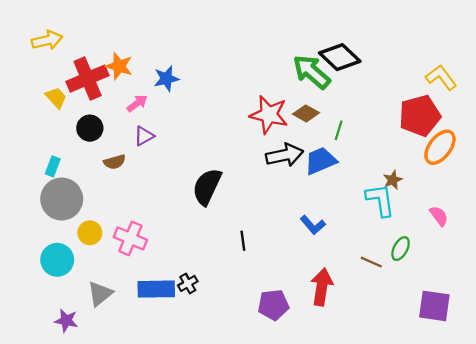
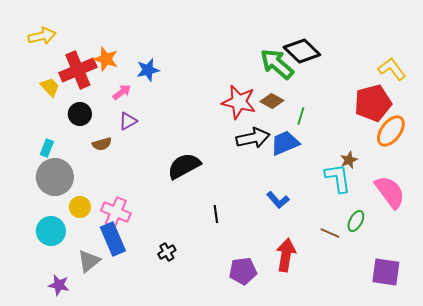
black semicircle: (207, 187) -> (184, 166), turned 36
pink semicircle: (439, 216) -> (390, 192), size x1.8
blue rectangle: (156, 289) -> (113, 239), moved, turned 68

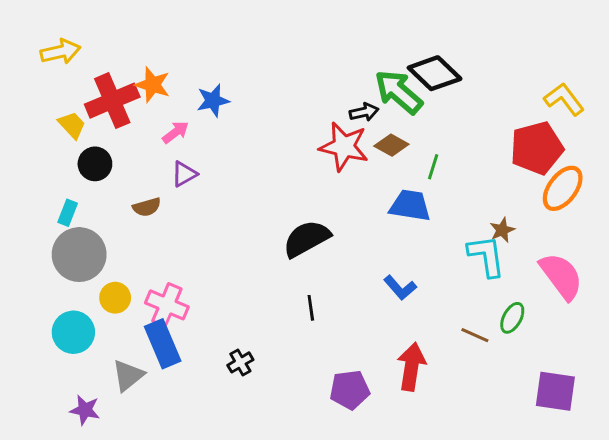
black circle: (80, 114) -> (95, 164), moved
black arrow: (253, 138) -> (364, 112), moved, size x0.6
blue trapezoid: (285, 143) -> (410, 206), turned 32
black semicircle: (184, 166) -> (307, 239), moved

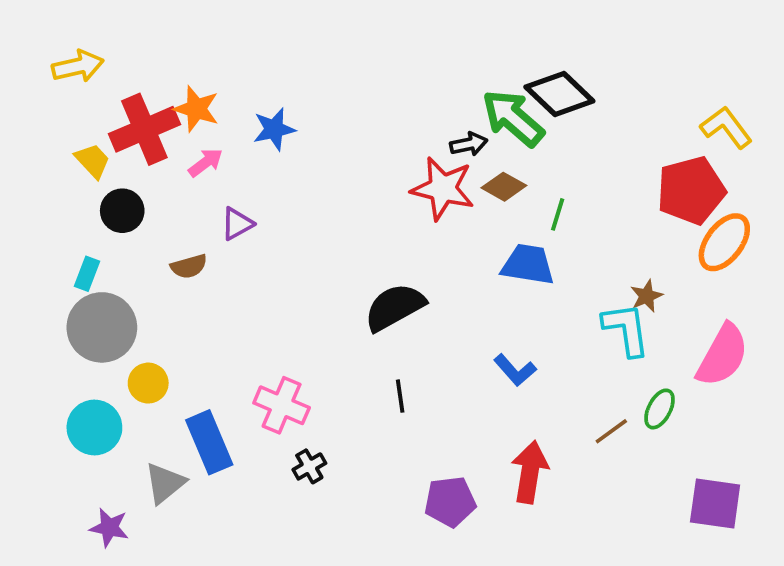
pink arrow: (176, 132) -> (206, 163), moved
pink semicircle: (561, 276) -> (723, 355), turned 66
pink cross: (167, 305) -> (282, 405), moved
brown line: (475, 335) -> (611, 431), turned -60

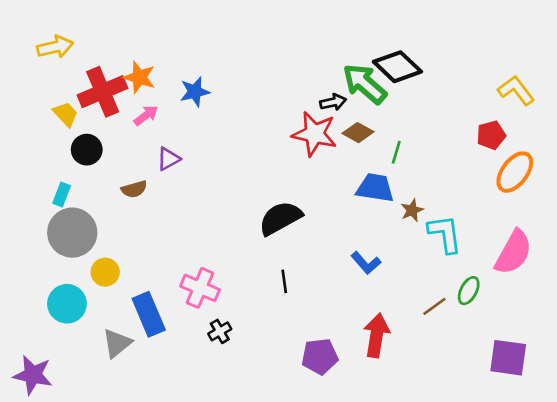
red pentagon: (691, 190) -> (491, 135), size x0.6
brown star: (647, 296) -> (412, 210), moved
purple star: (109, 528) -> (33, 375), moved, size x1.4

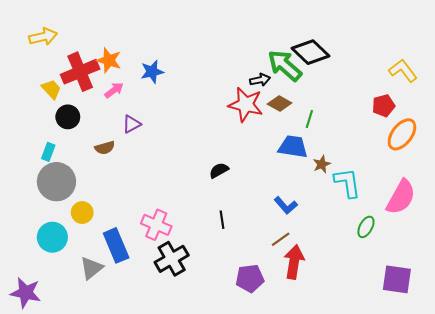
black semicircle: (280, 218) -> (219, 170), size x0.6
brown line: (434, 306) -> (281, 239), moved
black cross: (220, 331) -> (172, 259), size x1.8

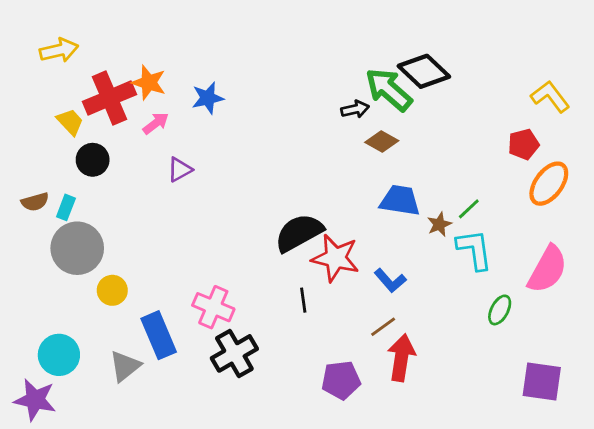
red star: (246, 105) -> (335, 258), moved
green line: (309, 119) -> (469, 209), moved, turned 30
brown semicircle: (105, 148) -> (35, 202), moved
black semicircle: (219, 170) -> (299, 233), size x1.8
cyan circle: (52, 237) -> (59, 355), moved

